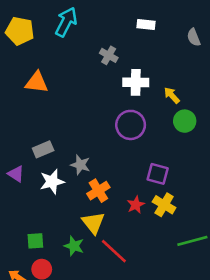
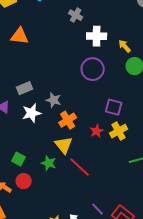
yellow cross: (164, 205) -> (119, 131), turned 30
green square: (35, 241) -> (19, 159), turned 32

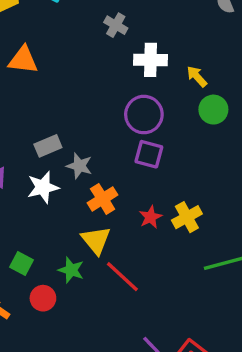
gray rectangle: (25, 88) -> (48, 146), moved
purple square: (114, 107) -> (149, 154), moved
red circle: (24, 181) -> (43, 298), moved

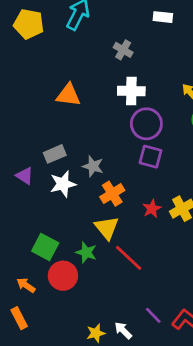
orange triangle: (23, 60) -> (68, 95), moved
white cross: (151, 60) -> (131, 91), moved
gray rectangle: (48, 146) -> (55, 154), moved
green square: (21, 263) -> (45, 247), size x1.4
red circle: (43, 298) -> (63, 276), size x1.4

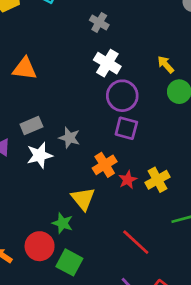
white cross: (131, 91) -> (107, 63), turned 30
orange triangle: (68, 95) -> (25, 69), moved
orange cross: (112, 194) -> (105, 165), moved
green square: (45, 247) -> (69, 262), moved
red line: (129, 258) -> (136, 242), moved

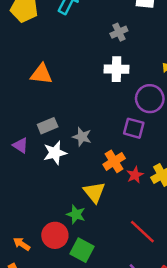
gray cross: (99, 22) -> (119, 32), moved, turned 35
white cross: (107, 63) -> (116, 69), turned -30
purple circle: (122, 96) -> (150, 99), moved

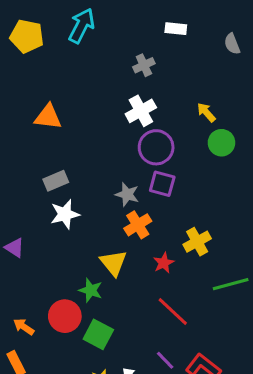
white cross: (116, 69) -> (141, 111), turned -30
purple circle: (150, 99) -> (156, 147), moved
gray star: (82, 137) -> (127, 194), moved
purple triangle: (20, 145) -> (15, 248), moved
red star: (135, 175) -> (164, 263), moved

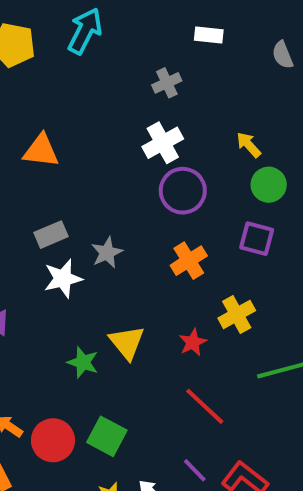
purple square: (162, 184) -> (257, 239), moved
gray star: (127, 194) -> (107, 253), moved, turned 30
orange cross: (138, 225) -> (189, 261), moved
green star: (91, 290) -> (83, 362), moved
red circle: (65, 316) -> (53, 440), moved

